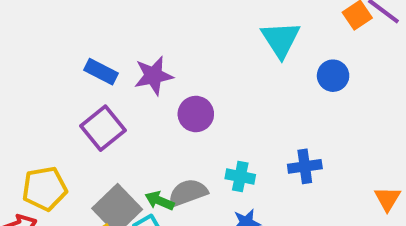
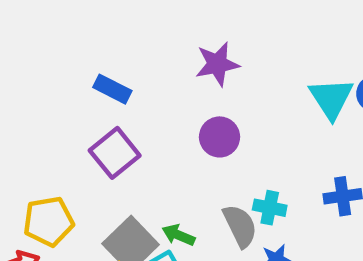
cyan triangle: (281, 39) -> (331, 98), moved
purple star: (153, 76) -> (217, 64), moved
gray semicircle: (188, 193) -> (240, 226), moved, turned 84

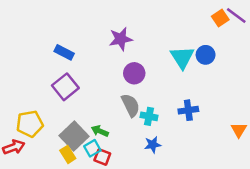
purple circle: (220, 137) -> (134, 73), moved
gray semicircle: (240, 226) -> (131, 105), moved

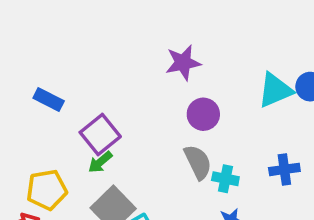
blue rectangle: (64, 52) -> (49, 99), moved
cyan triangle: (182, 57) -> (275, 90), turned 40
green arrow: (100, 131) -> (100, 162), moved, turned -63

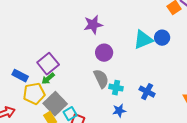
blue rectangle: (49, 99) -> (20, 76), moved
blue cross: (284, 169) -> (147, 92), moved, turned 35
yellow pentagon: (47, 190) -> (34, 94), moved

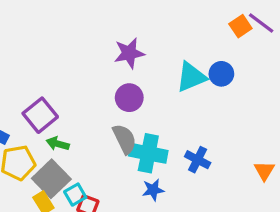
purple star: (93, 25) -> (129, 53), moved
green arrow: (48, 79) -> (58, 144), moved, turned 56
cyan cross: (116, 88) -> (148, 153), size x1.6

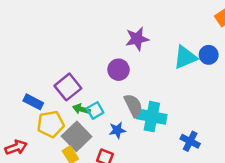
purple circle: (129, 98) -> (119, 70), moved
blue cross: (198, 160) -> (190, 141), moved
blue star: (153, 190) -> (117, 130), moved
cyan square: (75, 195) -> (95, 110), moved

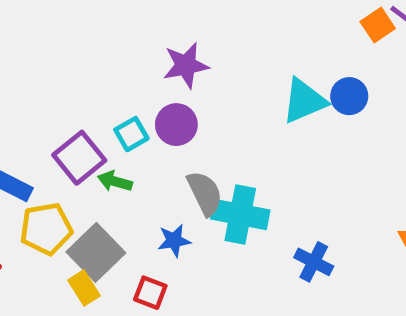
purple star: (137, 39) -> (186, 65), moved
green arrow: (81, 109) -> (115, 181), moved
cyan square: (95, 110) -> (131, 134), moved

